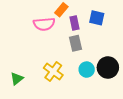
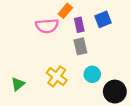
blue square: (97, 18) -> (103, 19), turned -35
black circle: (108, 68) -> (115, 92), moved

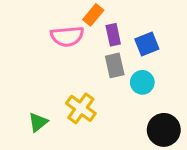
blue square: (103, 19) -> (147, 44), moved
cyan circle: (92, 74) -> (142, 82), moved
green triangle: (18, 84) -> (38, 122), moved

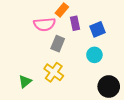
gray rectangle: (115, 65) -> (58, 44), moved, turned 35

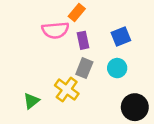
purple rectangle: (75, 23) -> (83, 40), moved
gray rectangle: (58, 44) -> (84, 68), moved

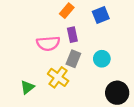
pink semicircle: (55, 30) -> (48, 43), moved
blue square: (121, 37) -> (101, 15), moved

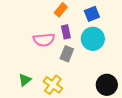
cyan circle: (102, 59) -> (93, 39), moved, size x1.5
yellow cross: (58, 77) -> (53, 85), moved

